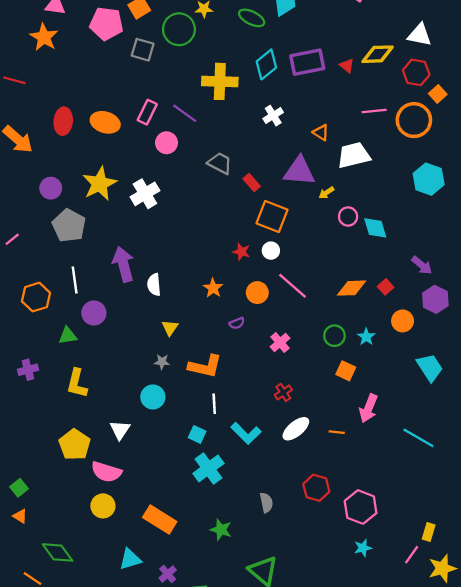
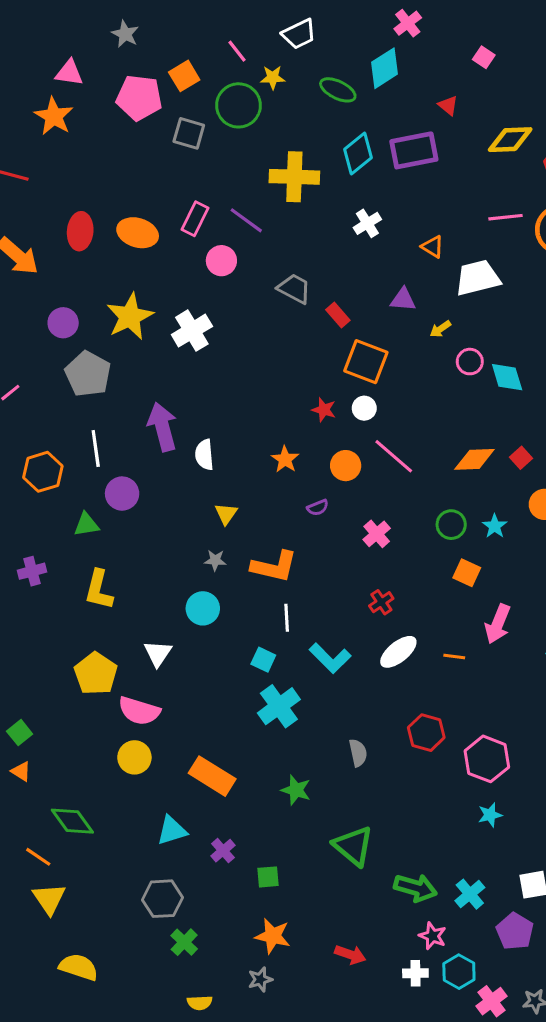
red triangle: (347, 66) -> (448, 105), moved
purple triangle: (299, 171) -> (403, 299), size x0.6

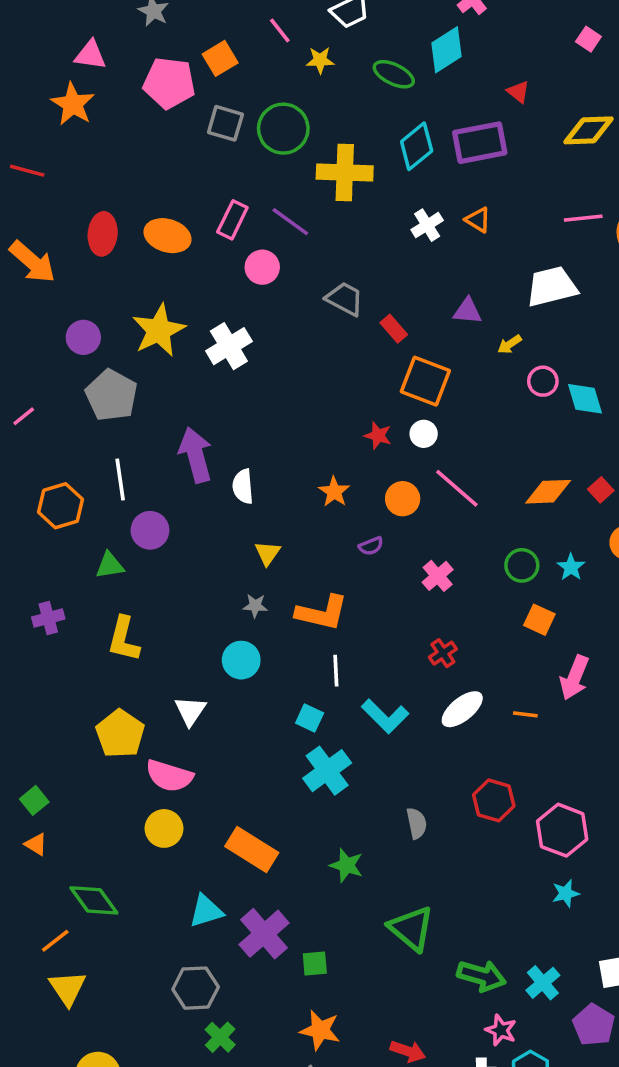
pink square: (484, 57) -> (588, 39), moved
green circle: (238, 105) -> (283, 129), moved
orange triangle: (433, 247) -> (478, 220), moved
purple cross: (223, 851) -> (264, 934), size x1.8
orange line: (38, 857) -> (55, 941), turned -72

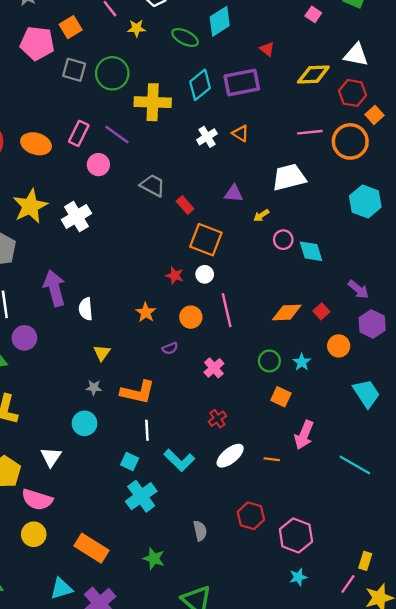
pink line: (457, 488) -> (227, 310), turned 36

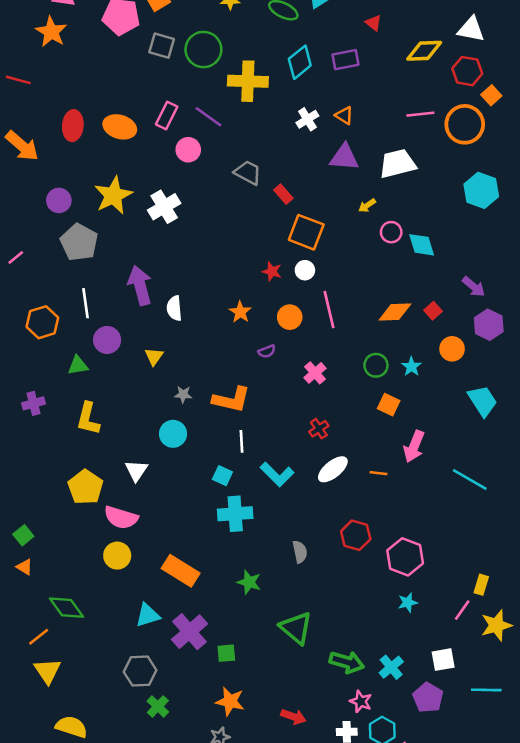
purple rectangle: (242, 83) -> (345, 60), size x0.7
purple triangle: (234, 193) -> (344, 157), moved, size x1.4
yellow triangle: (102, 353) -> (154, 356), moved
cyan cross: (141, 496) -> (235, 514), turned 32

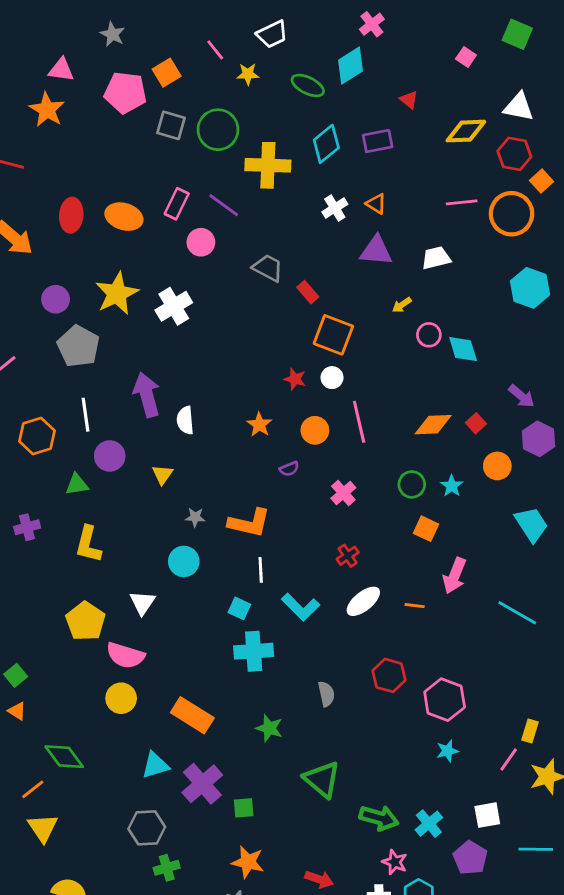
white trapezoid: (397, 164) -> (436, 258), size x0.7
green cross: (158, 706) -> (167, 868), turned 30

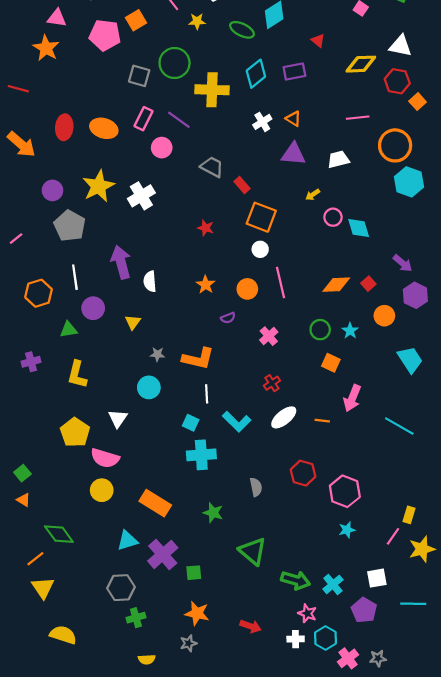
gray square: (171, 125) -> (139, 76), moved
orange circle: (512, 214) -> (395, 145), moved
red star: (295, 379) -> (206, 228), moved

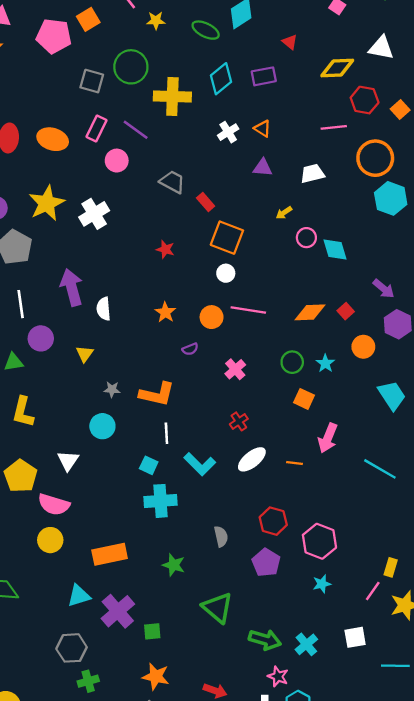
red hexagon: (397, 81) -> (365, 100), moved
purple triangle: (293, 154) -> (263, 168), size x0.7
pink line: (281, 283) -> (248, 310), turned -68
orange rectangle: (155, 503) -> (110, 554), turned -44
purple pentagon: (364, 610) -> (266, 563), moved

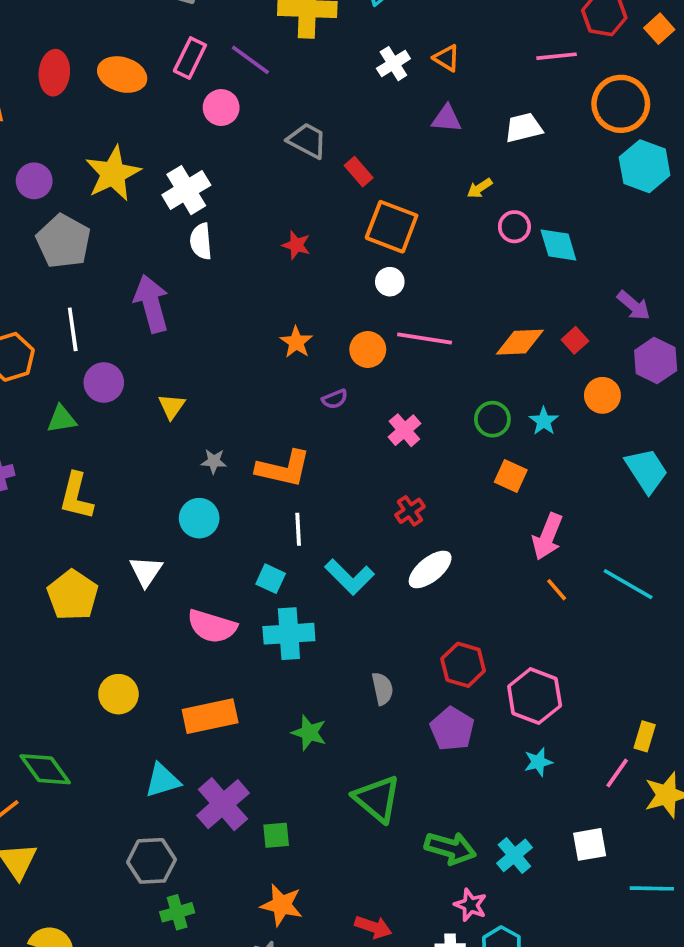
white semicircle: (104, 309) -> (201, 241), moved
orange line: (295, 463) -> (557, 590), moved, turned 42
pink semicircle: (54, 504) -> (212, 626), moved

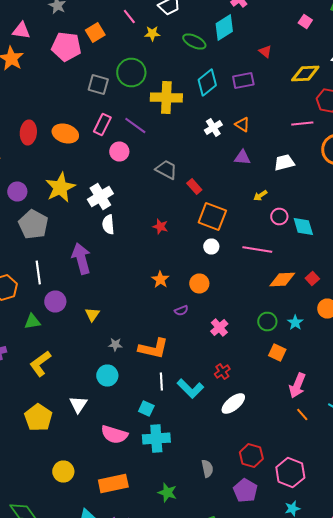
pink line: (425, 339) -> (257, 250), moved
yellow L-shape: (76, 496) -> (40, 364), turned 40
cyan L-shape: (349, 577) -> (190, 388), moved

